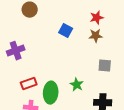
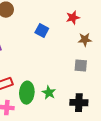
brown star: (96, 36) -> (85, 40), moved
green star: (77, 85) -> (49, 93), moved

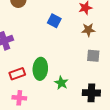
brown star: (85, 40) -> (88, 30), moved
green ellipse: (27, 93) -> (40, 69), moved

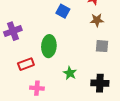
green ellipse: (40, 69) -> (49, 46), moved
pink cross: (19, 98) -> (37, 88), moved

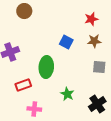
blue square: (63, 11) -> (66, 42), moved
black cross: (100, 83) -> (97, 104), turned -36

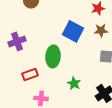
blue square: (66, 42) -> (73, 31), size x1.5

